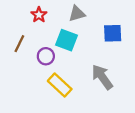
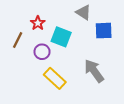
gray triangle: (77, 14) -> (83, 12), moved, turned 49
red star: (39, 15) -> (38, 23), moved

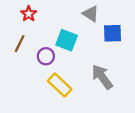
red star: (38, 23) -> (29, 14), moved

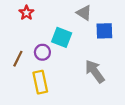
brown line: (20, 44) -> (18, 59), moved
yellow rectangle: (60, 85) -> (40, 82), moved, turned 35

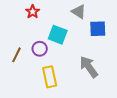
red star: (26, 13) -> (33, 12), moved
yellow rectangle: (40, 82) -> (50, 77), moved

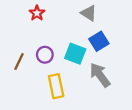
blue square: (98, 29) -> (99, 41), moved, turned -30
cyan square: (58, 35) -> (75, 54), moved

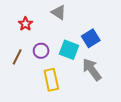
red star: (37, 13) -> (25, 24), moved
gray triangle: (89, 13) -> (59, 12), moved

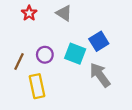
red star: (25, 24) -> (29, 13), moved
yellow rectangle: (51, 80) -> (37, 86), moved

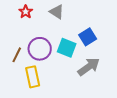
purple circle: (45, 55) -> (40, 49), size x1.5
gray arrow: (100, 75) -> (89, 67), turned 90

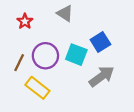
red star: (26, 12) -> (25, 21), moved
yellow rectangle: (33, 77) -> (37, 88), turned -40

